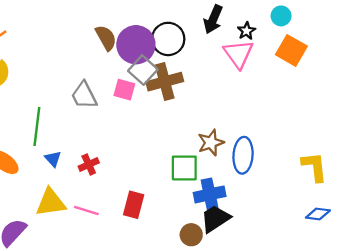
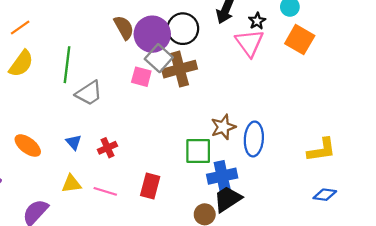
gray trapezoid: (84, 95) -> (89, 93), moved, turned -96
green line: (37, 126) -> (67, 65), moved
yellow L-shape: (314, 167) -> (322, 150), turned 88
yellow triangle: (51, 202) -> (71, 184), size x0.7

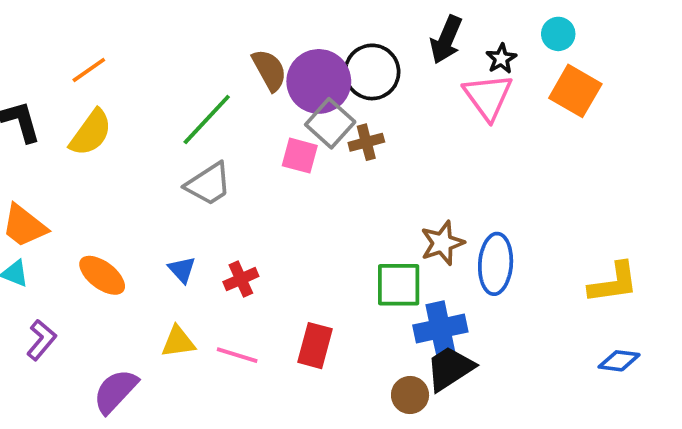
green line: (67, 65) -> (207, 119), moved, turned 36
brown cross: (180, 69) -> (366, 142), size x0.6

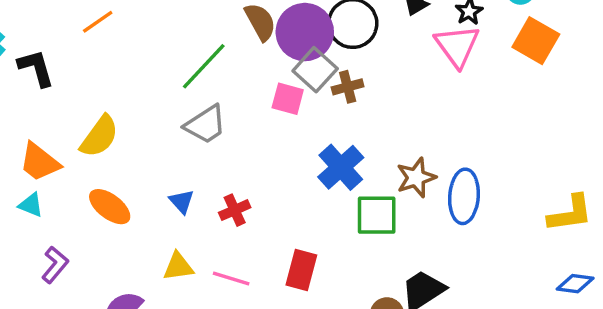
yellow semicircle: (91, 133) -> (99, 136), moved
blue cross: (440, 328) -> (341, 167), moved, turned -30

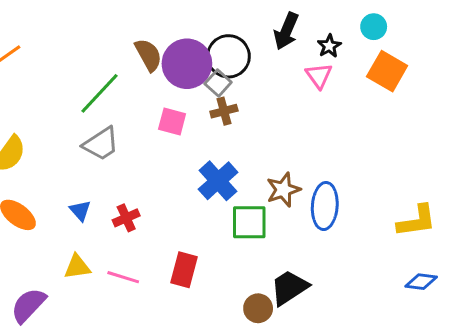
pink triangle: (457, 46) -> (319, 76), size x0.7
gray square: (315, 70) -> (218, 83), moved, size x0.7

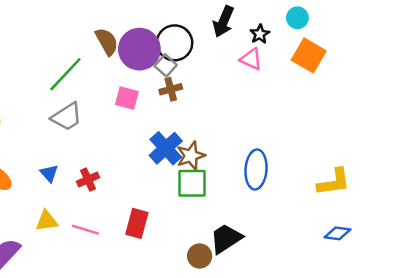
pink triangle: (319, 76) -> (251, 59), turned -30
brown star: (283, 190) -> (191, 156), moved

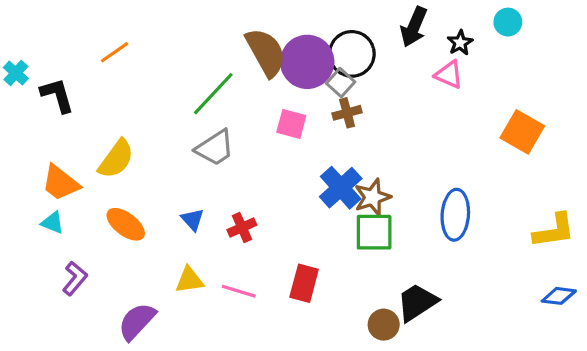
brown semicircle: (107, 42) -> (266, 52), size x1.4
orange square: (309, 55) -> (522, 132), moved

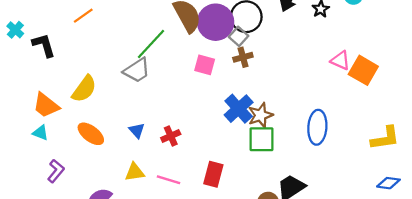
pink triangle: (449, 75) -> (340, 60), moved
gray trapezoid: (215, 148) -> (137, 70), moved

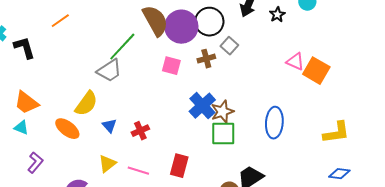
gray square: (239, 36) -> (229, 46), moved
yellow semicircle: (84, 89) -> (86, 104), moved
yellow triangle: (135, 172) -> (107, 164), turned -30

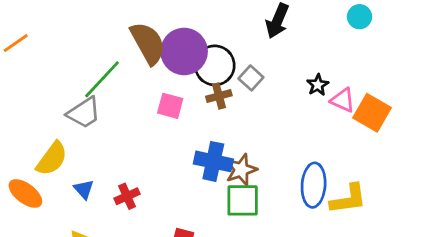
black star: (277, 15) -> (318, 85), moved
black circle: (209, 22) -> (215, 65), moved
blue cross: (202, 106) -> (213, 161), turned -36
yellow L-shape: (336, 133) -> (348, 199), moved

